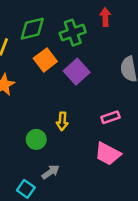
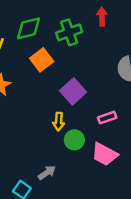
purple square: (77, 72) -> (73, 91), moved
green circle: (36, 139) -> (74, 140), moved

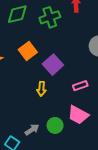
orange square: (42, 60) -> (28, 51), moved
green circle: (74, 140) -> (55, 125), moved

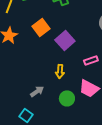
yellow arrow: (41, 89) -> (60, 71), moved
gray arrow: (32, 130) -> (37, 91), moved

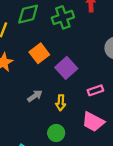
gray arrow: (37, 91) -> (35, 96), moved
green circle: (67, 98) -> (56, 133), moved

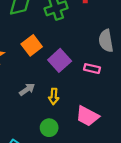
pink rectangle: (95, 90) -> (92, 69), moved, turned 32

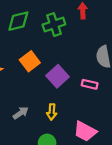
gray arrow: (27, 89) -> (21, 113), moved

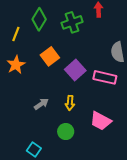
green diamond: (18, 21) -> (39, 19), turned -45
pink rectangle: (90, 84) -> (105, 77), size x1.5

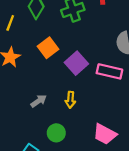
pink trapezoid: (101, 121) -> (105, 134), moved
green circle: (66, 132) -> (56, 133), moved

